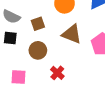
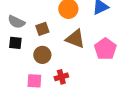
red cross: (57, 73) -> (61, 77), turned 32
pink square: (18, 77) -> (34, 81), moved

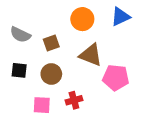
black square: (15, 43) -> (19, 70), moved
pink pentagon: (105, 49) -> (116, 78), moved, turned -30

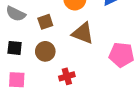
pink pentagon: (116, 78) -> (122, 55), moved
pink square: (42, 105) -> (17, 80), moved

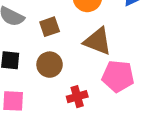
pink pentagon: (122, 55) -> (118, 76), moved

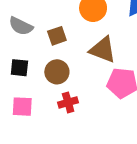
red cross: (77, 97) -> (68, 102), moved

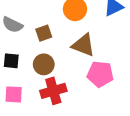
red cross: (68, 102) -> (53, 91), size x1.5

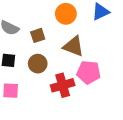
red cross: (53, 91) -> (63, 85), moved

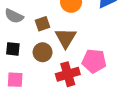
brown triangle: (73, 46) -> (66, 38), moved, turned 40

